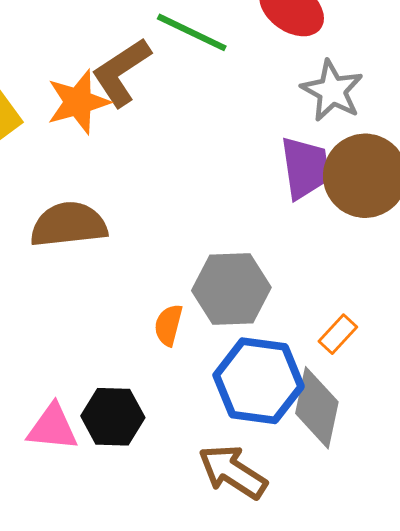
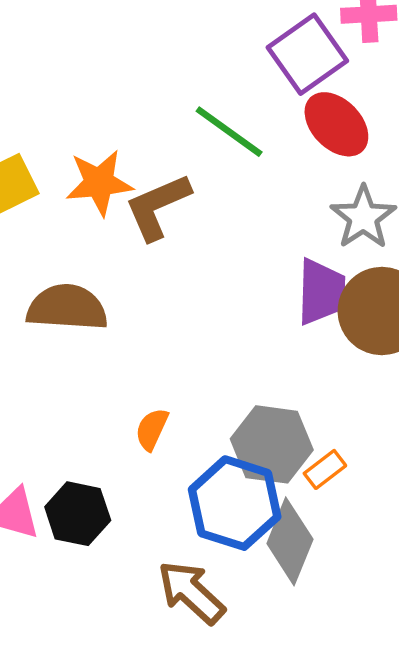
brown L-shape: (121, 72) -> (158, 207), moved
gray hexagon: (231, 289) -> (272, 444), moved

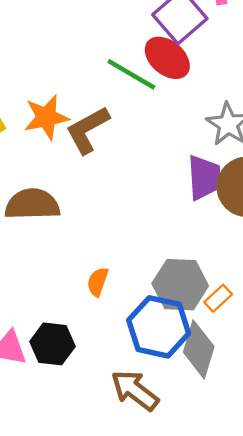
red ellipse: (336, 124) -> (167, 58), moved

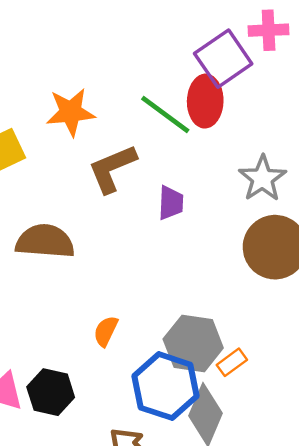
red ellipse: (167, 58) -> (205, 101), turned 45
orange star: (46, 117) -> (71, 112), moved
purple trapezoid: (204, 178) -> (171, 203), moved, size x0.7

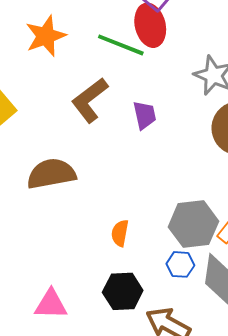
orange star: (71, 112) -> (46, 36), moved
blue hexagon: (166, 386) -> (180, 264), size x0.5
black hexagon: (51, 392) -> (123, 291), moved

